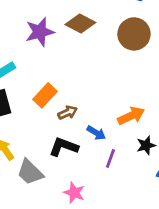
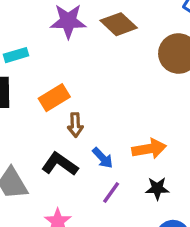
brown arrow: (68, 113) -> (75, 125), turned 96

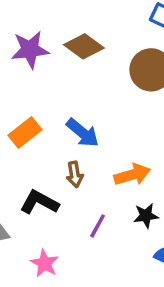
brown arrow: (75, 125) -> (75, 174), moved
blue arrow: (103, 158) -> (83, 133), moved, size x1.4

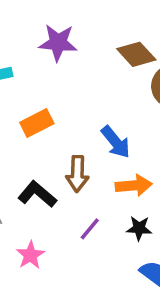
brown diamond: (84, 46) -> (136, 54), moved
blue arrow: (83, 133) -> (116, 142), moved
brown arrow: (75, 174) -> (77, 174), size x1.4

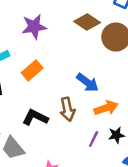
orange rectangle: (37, 123) -> (32, 70), moved
black L-shape: (37, 194) -> (35, 117), moved
purple line: (90, 229) -> (94, 139), moved

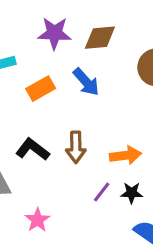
brown diamond: (87, 22) -> (100, 38), moved, turned -50
blue arrow: (87, 82) -> (86, 82), moved

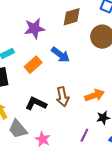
brown diamond: (100, 38) -> (72, 17), moved
purple line: (102, 192) -> (84, 135), moved
pink star: (37, 220) -> (43, 139), moved

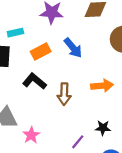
orange arrow: (95, 95) -> (102, 86), moved
black L-shape: (36, 104) -> (35, 81), moved

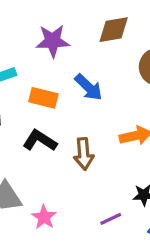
orange rectangle: (41, 52) -> (43, 98), turned 48
purple line: (78, 142) -> (111, 219), turned 32

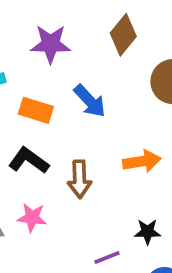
brown diamond: (114, 30) -> (123, 35), turned -44
pink star: (44, 217) -> (32, 217), moved, turned -30

